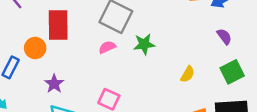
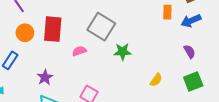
pink semicircle: (107, 47) -> (79, 51), moved
orange circle: (35, 48) -> (25, 33), moved

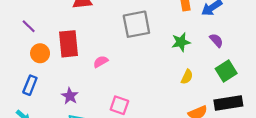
gray square: (101, 27) -> (136, 24), moved, turned -32
green star: (123, 52) -> (181, 42), moved

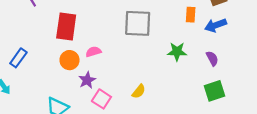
orange circle: (40, 53) -> (70, 60), moved
yellow semicircle: (187, 77) -> (139, 91), moved
purple star: (70, 96) -> (87, 80), moved

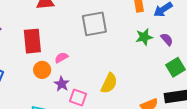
green star: (177, 52) -> (144, 37), moved
yellow semicircle: (139, 91) -> (109, 83), size x1.5

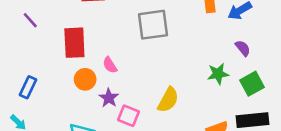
green star: (144, 37) -> (218, 74), moved
pink semicircle: (61, 58) -> (110, 65), turned -96

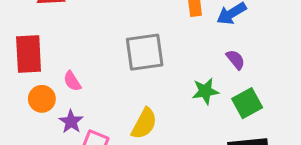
gray square: (153, 25) -> (145, 52), moved

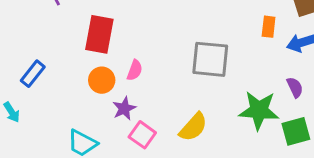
pink semicircle: (72, 81) -> (135, 70), turned -140
green star: (205, 91) -> (259, 110), size x1.5

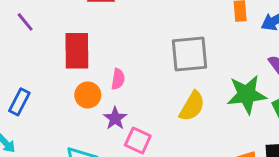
yellow semicircle: (193, 127) -> (192, 106), moved

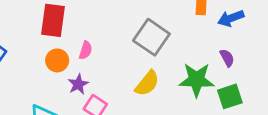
gray square: (190, 54) -> (151, 37), turned 32

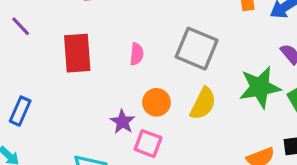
pink semicircle: (86, 50) -> (137, 54), moved
orange circle: (57, 60) -> (156, 102), moved

